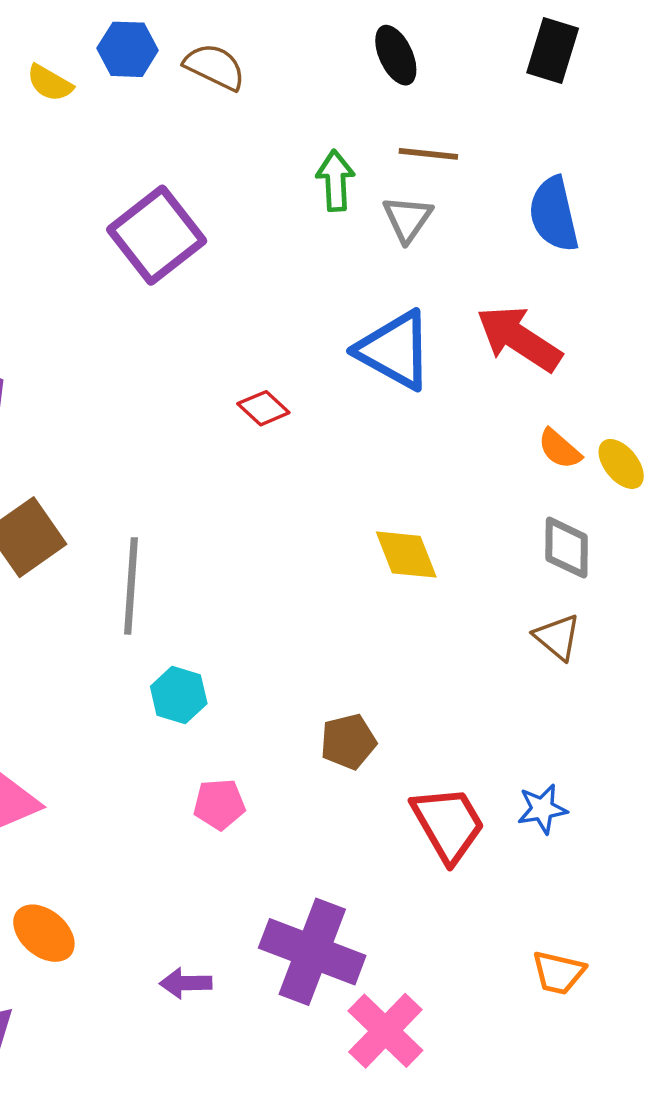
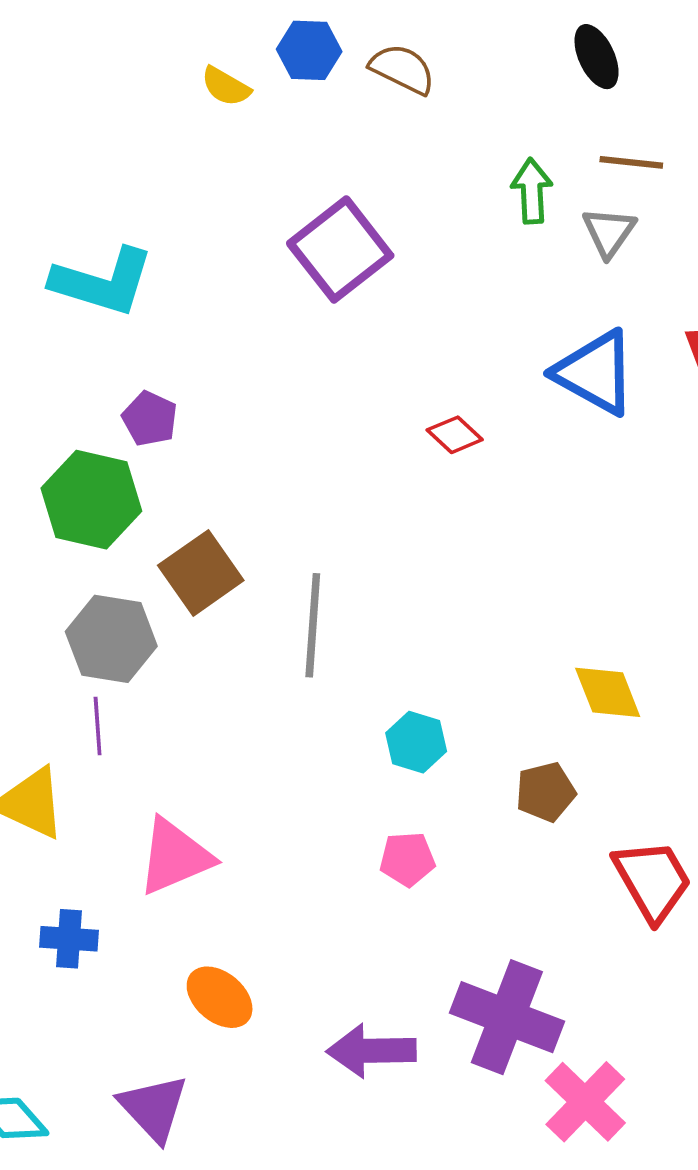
yellow diamond: (406, 555) -> (608, 692), moved
cyan hexagon: (179, 695) -> (416, 742), moved
purple arrow: (186, 983) -> (371, 1051), size x1.6

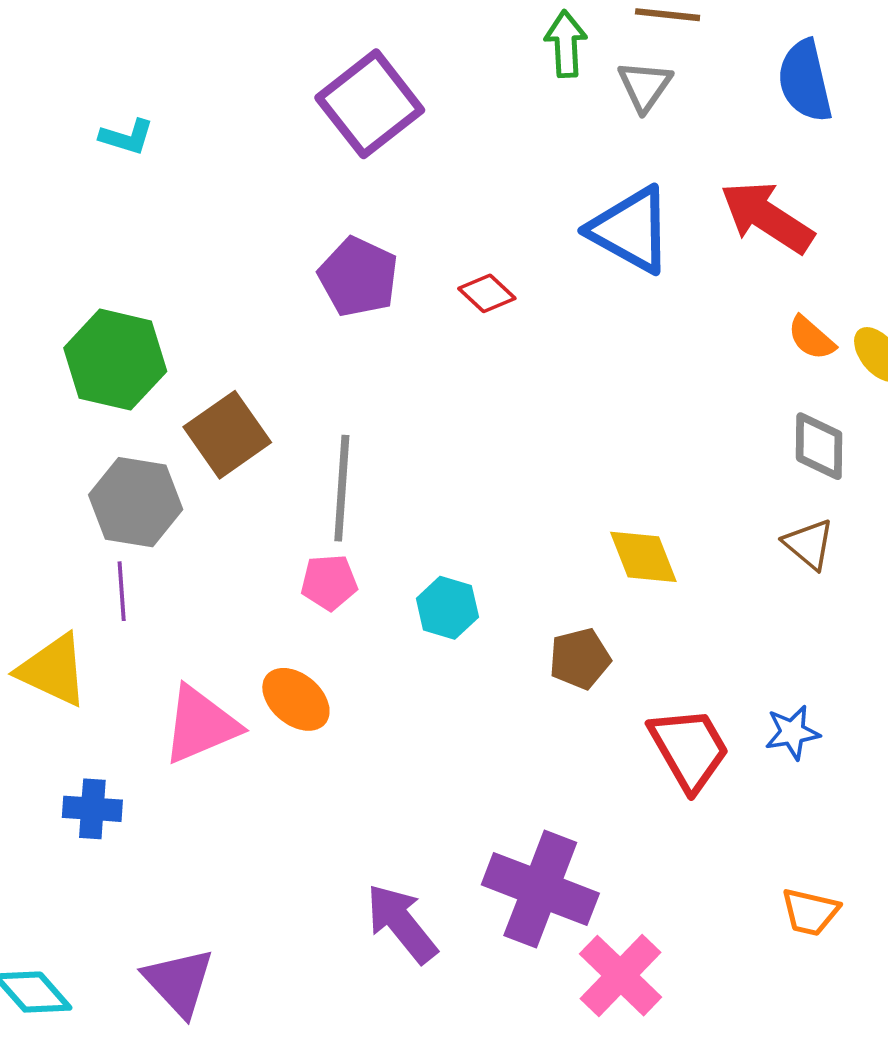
cyan L-shape: (103, 282) -> (127, 137), size x0.5
purple pentagon: (150, 419) -> (358, 277), moved, size x1.4
pink pentagon: (407, 859) -> (329, 582), moved
orange ellipse: (220, 997) -> (296, 699), moved
purple arrow: (371, 1051) -> (402, 923), turned 52

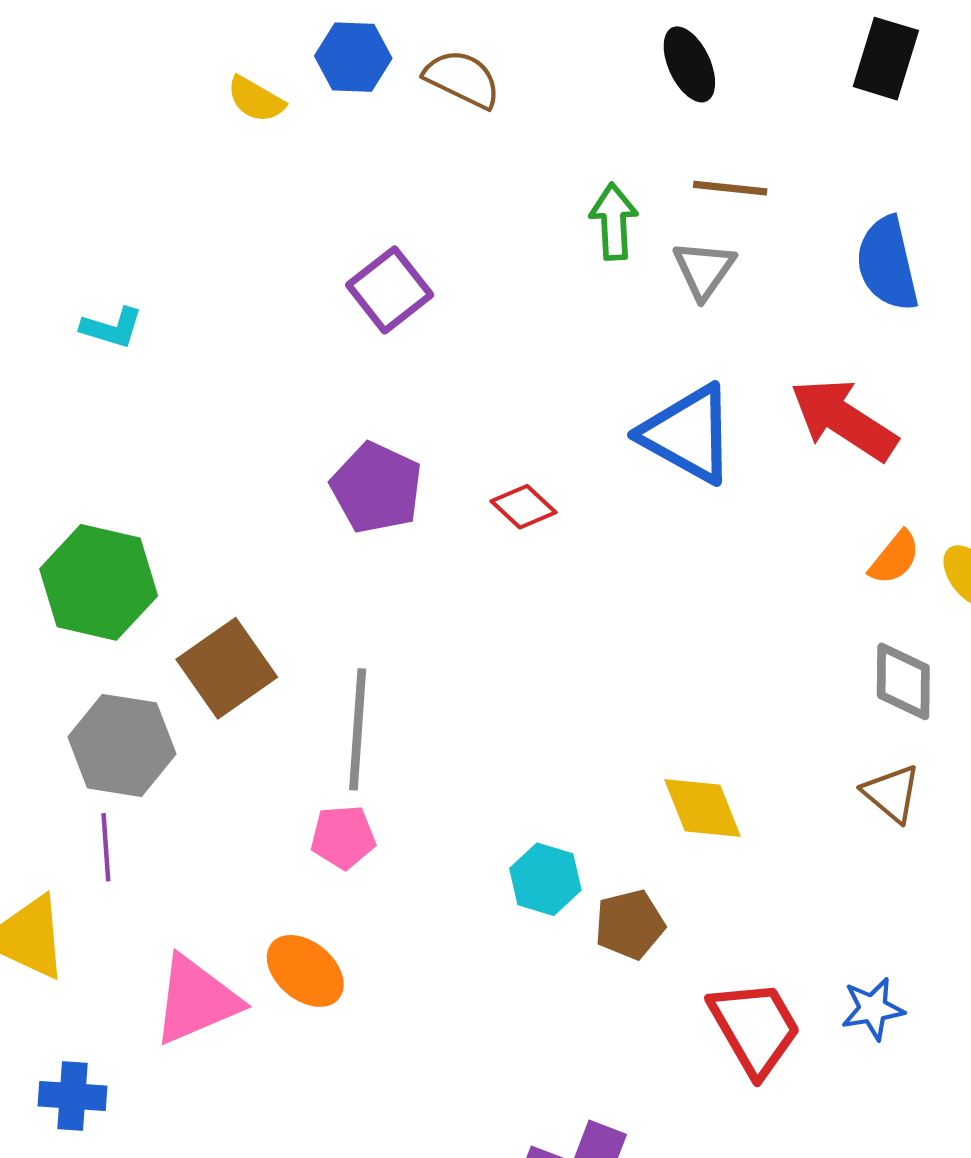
purple square: (370, 104) -> (390, 290), size x0.7
orange semicircle: (811, 338) -> (895, 558), turned -92
cyan hexagon: (447, 608) -> (545, 879), moved

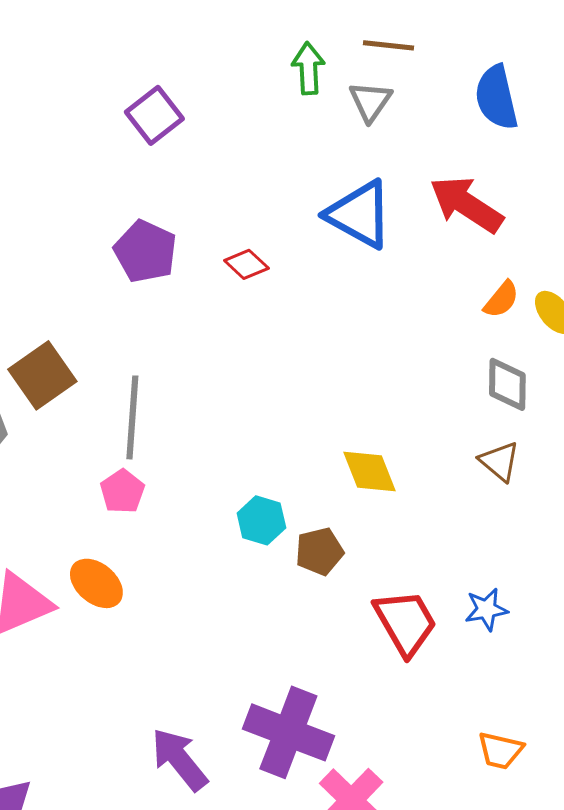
pink pentagon: (343, 837) -> (122, 491), turned -30

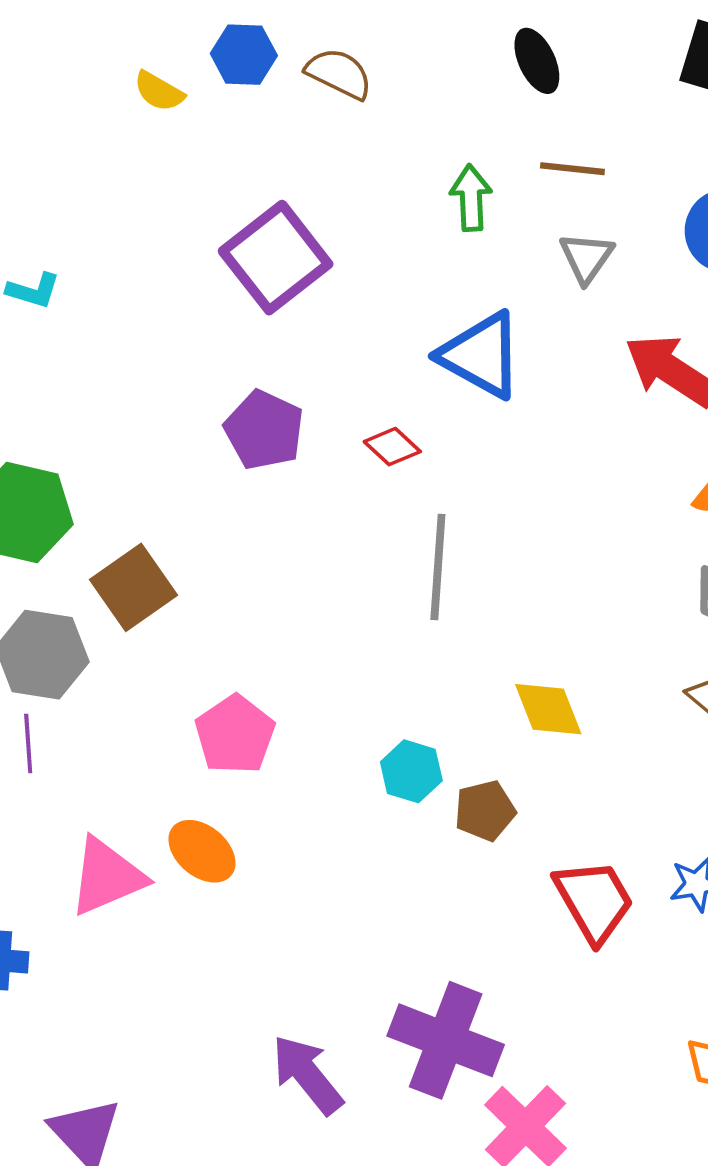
gray triangle: (370, 101) -> (586, 258), moved
purple square: (154, 115) -> (276, 258), size x1.5
blue triangle: (359, 214) -> (481, 355), moved
gray line: (132, 417) -> (438, 567), moved
pink pentagon: (122, 491) -> (235, 735), size x1.4

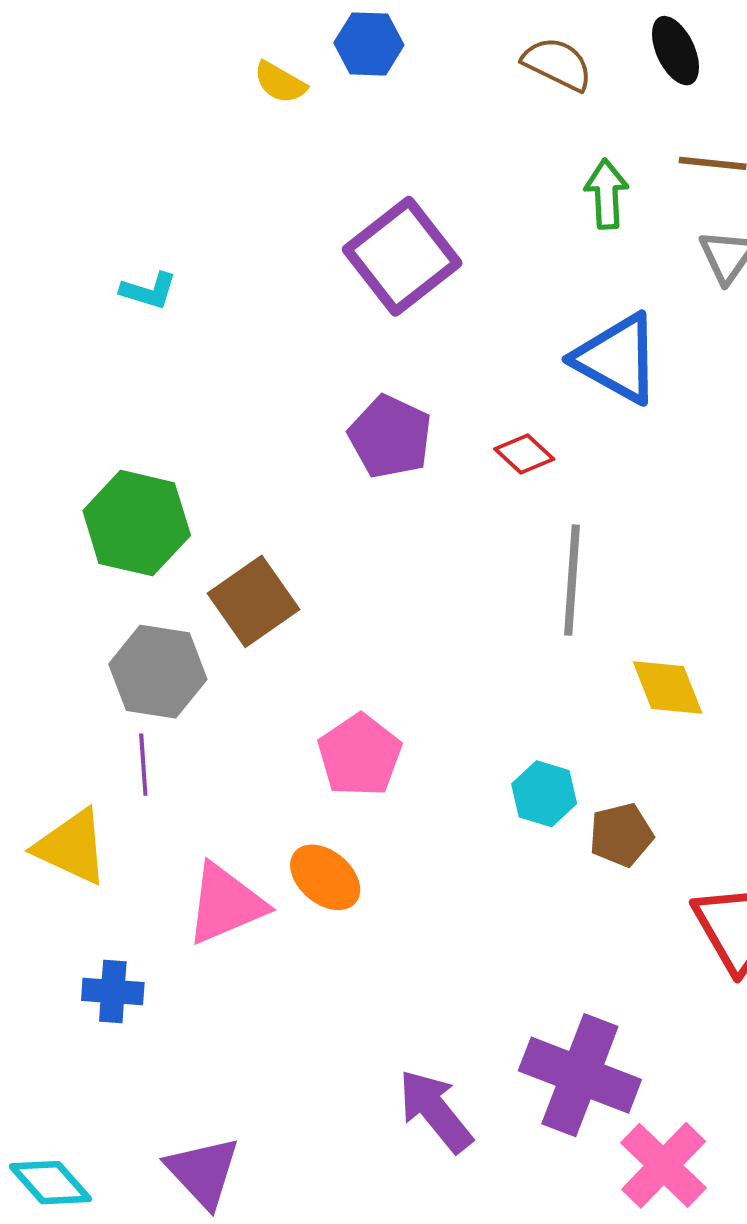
brown semicircle: (339, 74) -> (557, 64), moved
yellow diamond: (548, 709) -> (668, 688), moved

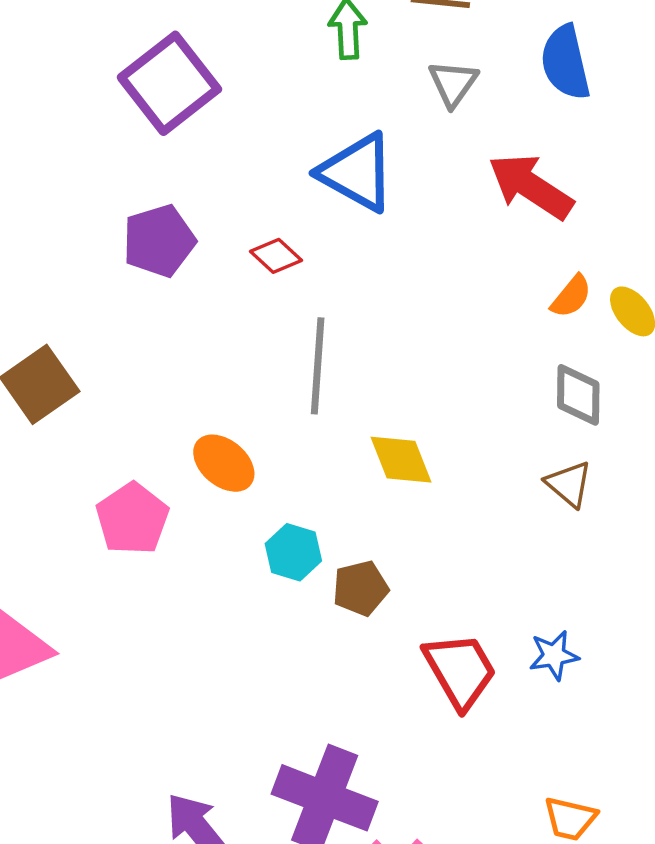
purple pentagon: (390, 437) -> (159, 241), turned 30
orange ellipse: (325, 877) -> (224, 463), moved

